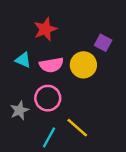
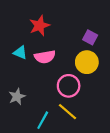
yellow circle: (83, 65) -> (87, 62), moved
pink circle: (48, 98) -> (69, 86), moved

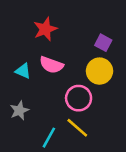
cyan triangle: (20, 52) -> (23, 71), moved
pink semicircle: (45, 57) -> (51, 65), turned 30

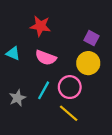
red star: (45, 29) -> (40, 26), turned 30
cyan triangle: (23, 71) -> (13, 53), moved
cyan line: (49, 138) -> (44, 90), moved

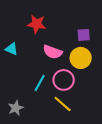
purple square: (92, 38) -> (84, 35), turned -32
pink semicircle: (46, 58) -> (53, 52), moved
gray star: (17, 98) -> (16, 108), moved

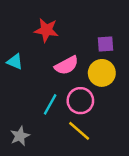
pink semicircle: (53, 52) -> (67, 65), turned -48

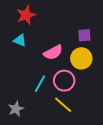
red star: (46, 30) -> (26, 15), moved, turned -30
cyan triangle: (15, 62) -> (20, 40), moved

